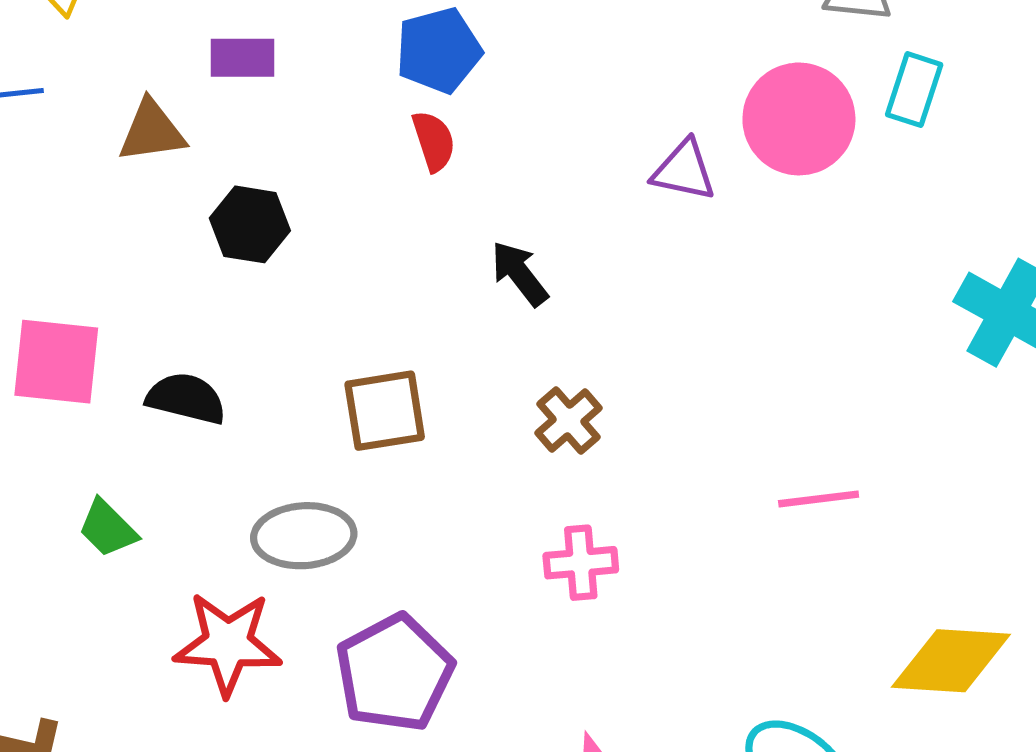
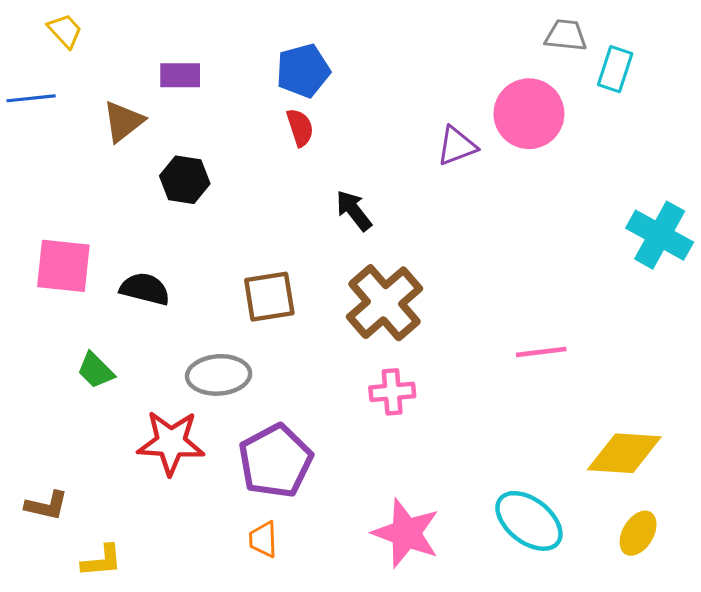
cyan rectangle: (914, 90) -> (615, 69), moved
brown triangle: (152, 131) -> (123, 121), turned -30
purple triangle: (684, 170) -> (457, 146), turned -33
brown cross: (569, 420) -> (385, 303), size x1.8

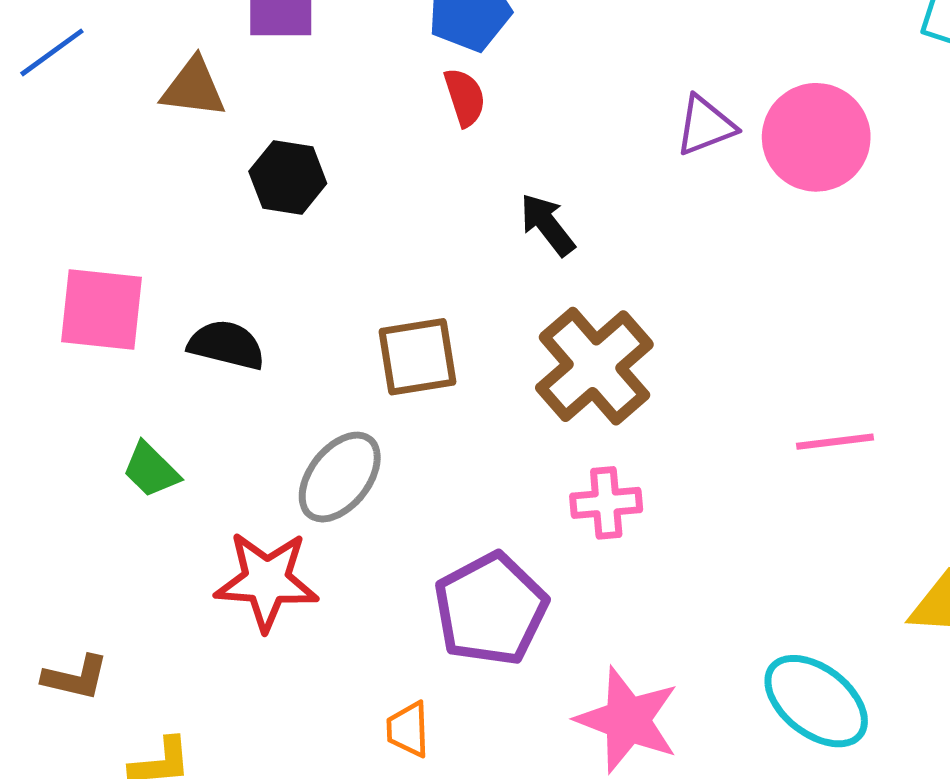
blue line: (31, 98) -> (52, 52), turned -30
pink circle: (529, 114) -> (816, 137), moved
brown triangle: (123, 121) -> (193, 88), turned 45
gray ellipse: (219, 375) -> (340, 477), turned -48
purple pentagon: (275, 461) -> (491, 609), moved

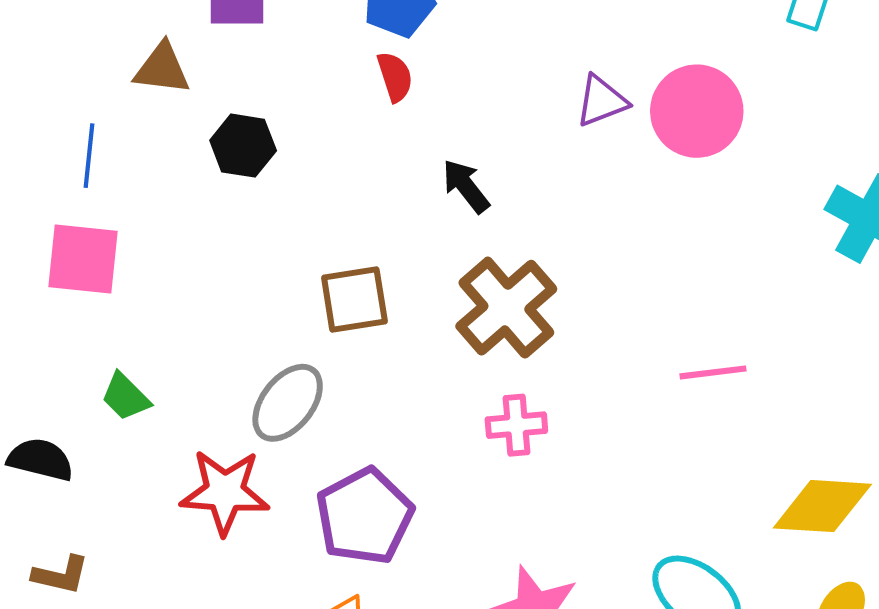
blue line: (52, 52) -> (89, 156), moved, turned -48
black semicircle: (226, 345) -> (40, 460), moved
purple pentagon: (491, 609) -> (365, 516), moved

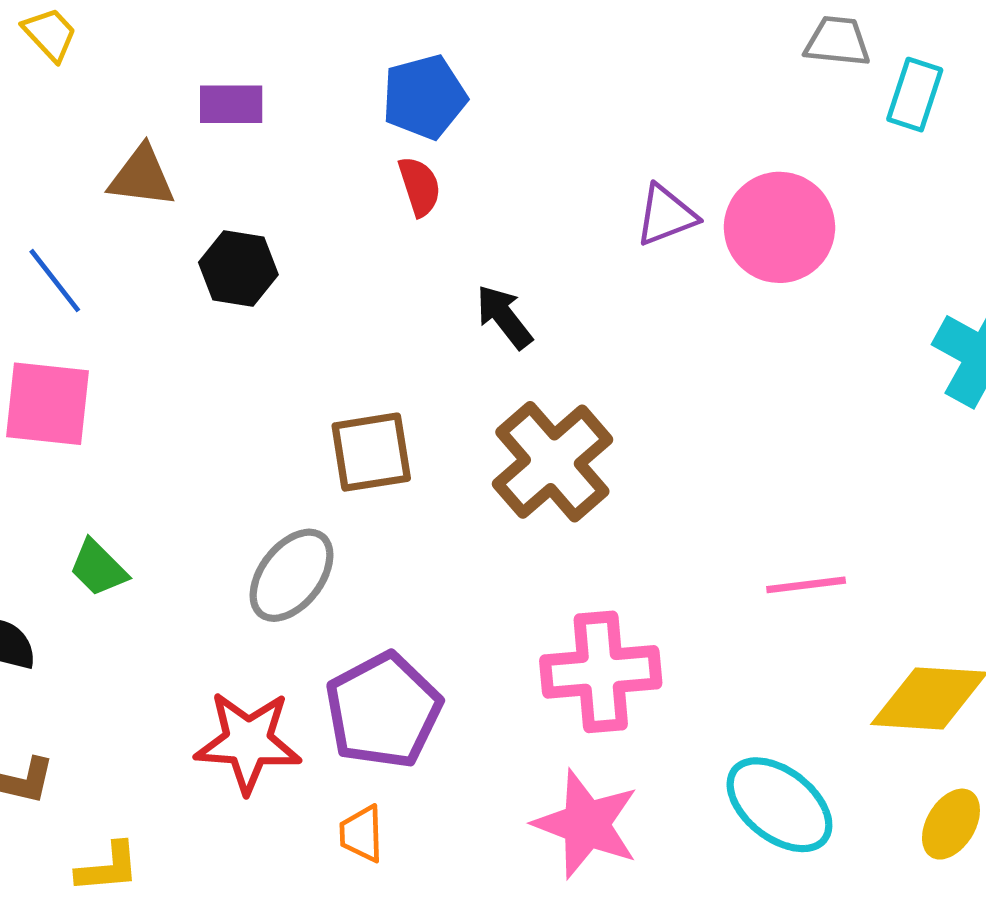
blue line: (89, 156) -> (55, 281), turned -44
pink line: (713, 372) -> (806, 585), moved
pink cross: (516, 425) -> (601, 672), moved, size x1.6
red star: (225, 492) -> (248, 742), moved

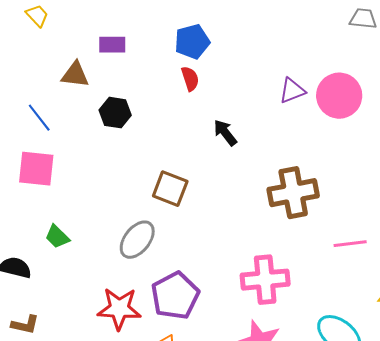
brown square: (371, 452) -> (170, 189), turned 30
brown cross: (552, 462) -> (293, 193), moved, turned 30

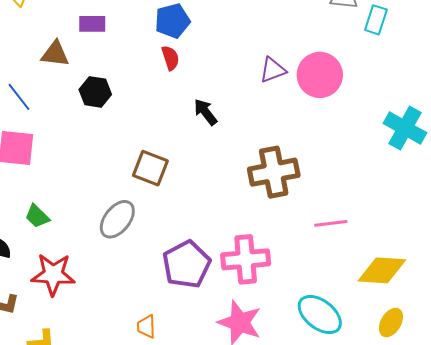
purple pentagon: (175, 296) -> (186, 264), moved
red star: (119, 309) -> (53, 274), moved

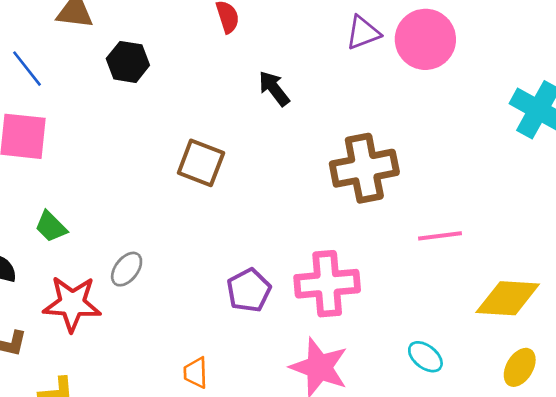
gray ellipse: (117, 219) -> (127, 269), moved, size x0.7
purple pentagon: (186, 264) -> (249, 290), size x0.7
cyan ellipse: (320, 314) -> (425, 357), size x0.6

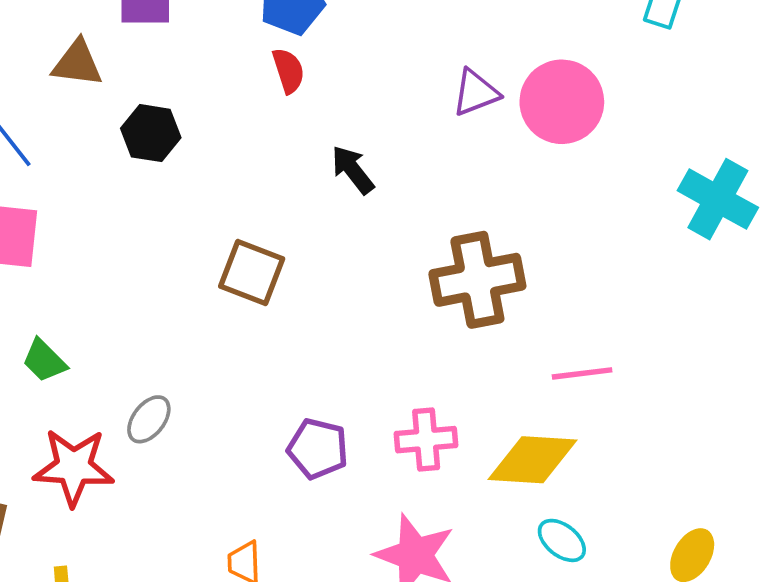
pink cross: (327, 284) -> (426, 440), size x0.7
purple pentagon: (249, 290) -> (318, 449), turned -30
yellow diamond: (508, 298) -> (532, 460), moved

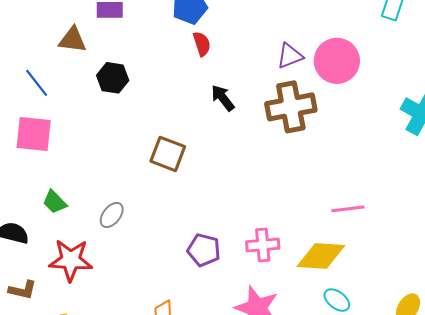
red semicircle: (288, 71) -> (202, 44), moved
brown cross: (477, 280) -> (291, 107), moved
gray ellipse: (149, 419) -> (112, 215), moved

